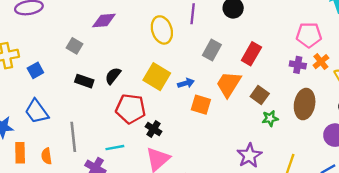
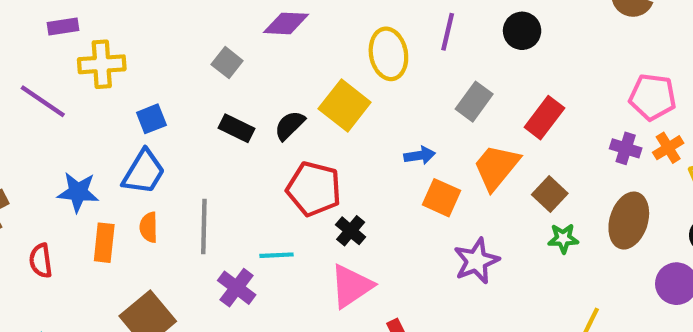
blue square: (35, 70) -> (151, 119), moved
yellow square: (157, 77) -> (345, 106), moved
blue trapezoid: (37, 111) -> (144, 172), turned -120
orange semicircle: (47, 156) -> (149, 227), moved
purple star: (249, 156) -> (476, 261), moved

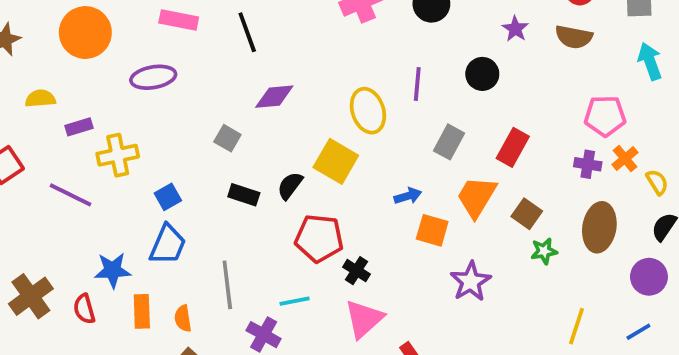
orange semicircle: (149, 227) -> (183, 318), moved
red semicircle: (41, 261) -> (84, 309), moved

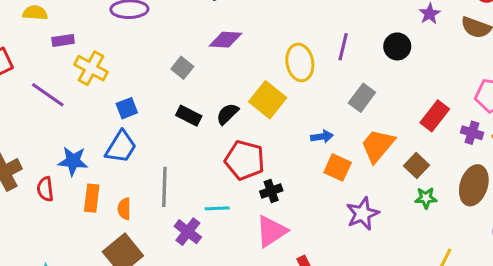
red rectangle: (513, 147) -> (435, 116), moved
yellow cross: (118, 155) -> (91, 68), turned 32
black cross: (357, 271) -> (271, 191), turned 30

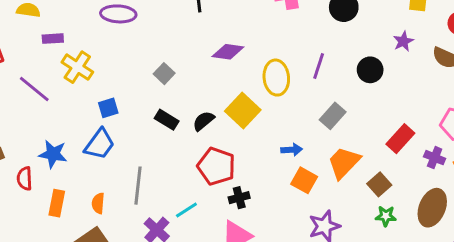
purple diamond: (225, 40) -> (228, 52), moved
orange rectangle: (92, 198) -> (57, 203), moved
cyan line: (217, 208) -> (186, 210), turned -35

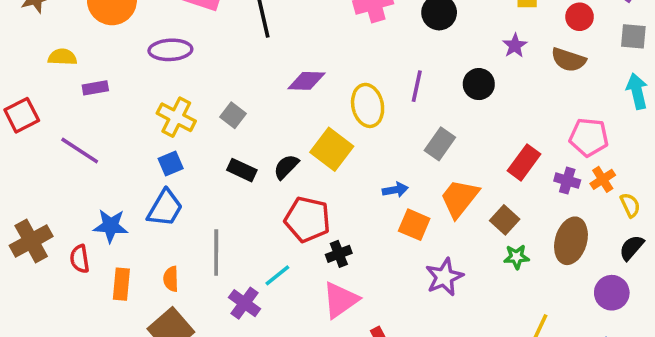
yellow cross: (77, 67) -> (176, 117), moved

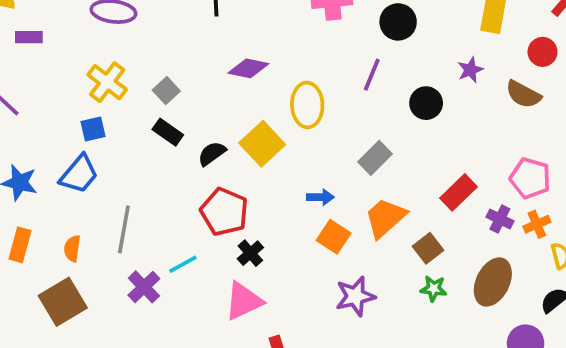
purple line: (417, 86) -> (372, 75), moved
black rectangle: (242, 170) -> (168, 132), moved
black cross: (339, 254) -> (250, 253), turned -30

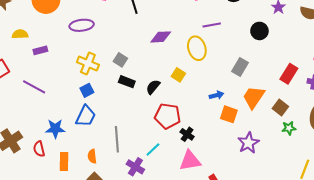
purple line: (372, 75) -> (212, 25), moved, turned 72
yellow square: (262, 144) -> (178, 75), size x0.6
pink triangle: (244, 301) -> (190, 161), turned 30

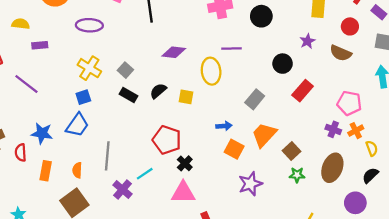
red rectangle: (289, 74) -> (303, 91), moved
yellow square: (178, 75) -> (186, 97), turned -32
black semicircle: (153, 87) -> (158, 91), moved

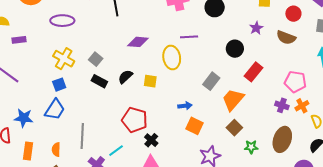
orange trapezoid: (264, 135) -> (233, 100), moved
brown square: (291, 151) -> (234, 128), moved

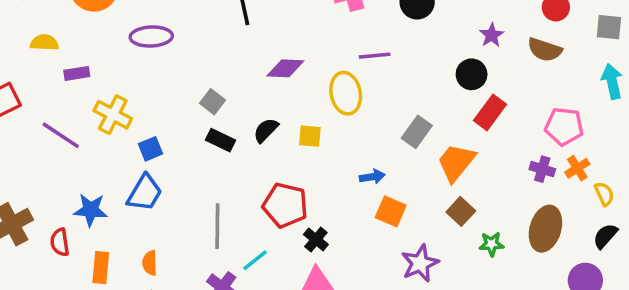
black circle: (235, 49) -> (472, 74), moved
yellow cross: (64, 59) -> (113, 115), moved
gray line: (82, 136) -> (217, 226), moved

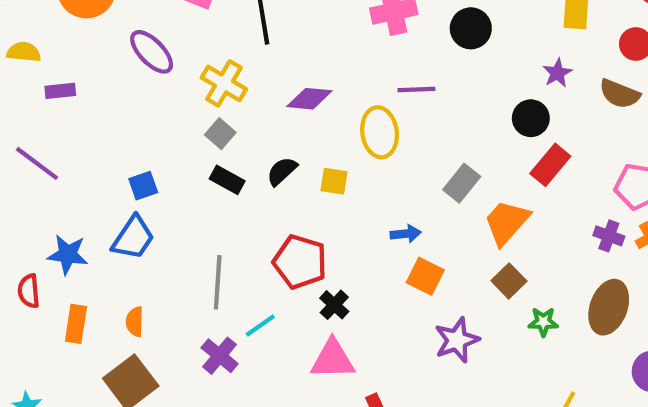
purple ellipse: (151, 37) -> (152, 52), turned 45
yellow cross: (113, 115) -> (224, 83), moved

